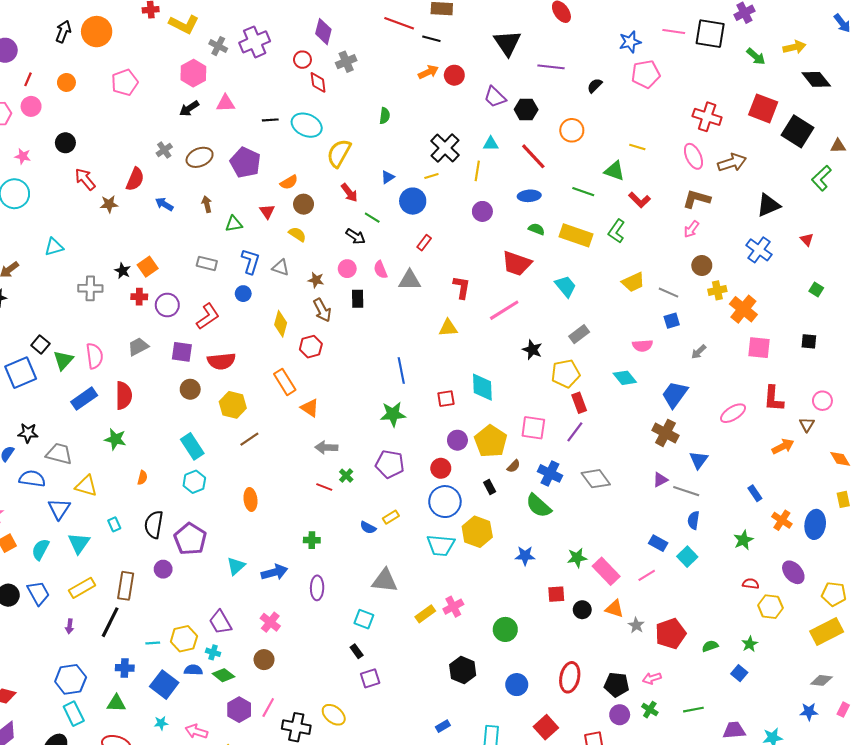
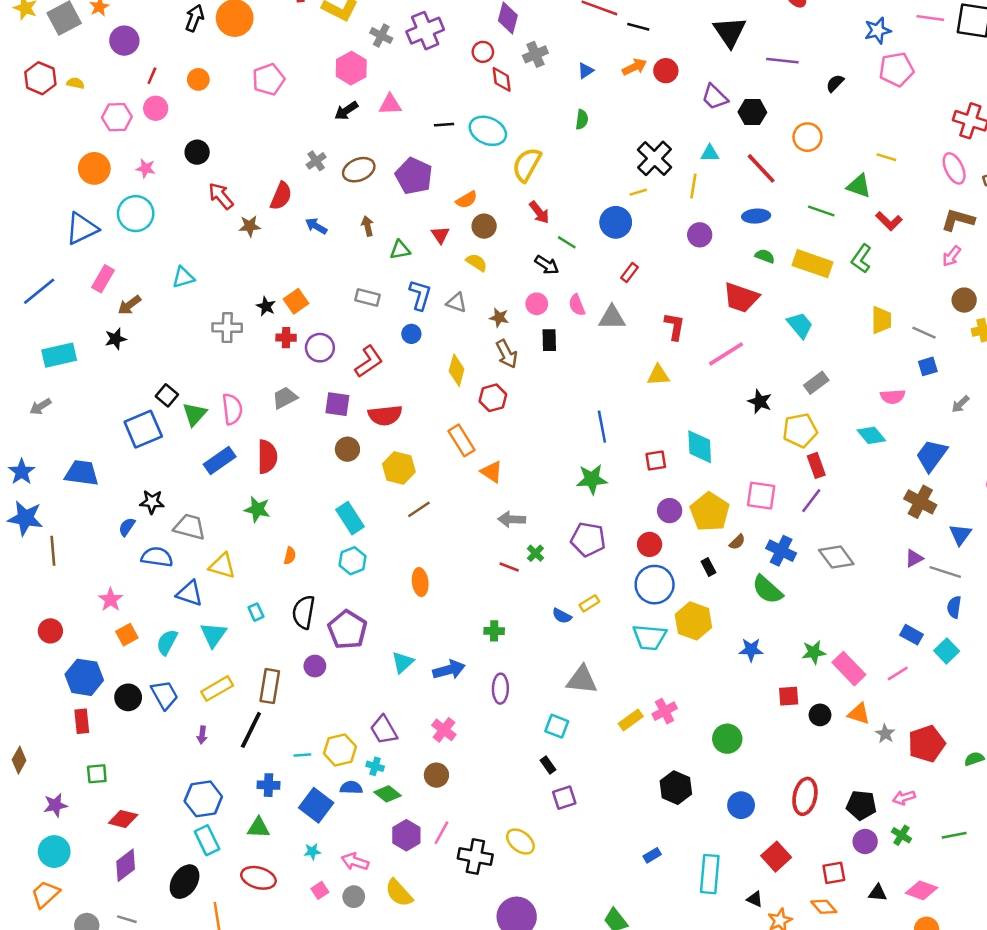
blue triangle: (388, 177) -> (586, 71), moved
yellow trapezoid: (633, 282) -> (881, 320), turned -65
blue triangle: (59, 509) -> (190, 593), turned -45

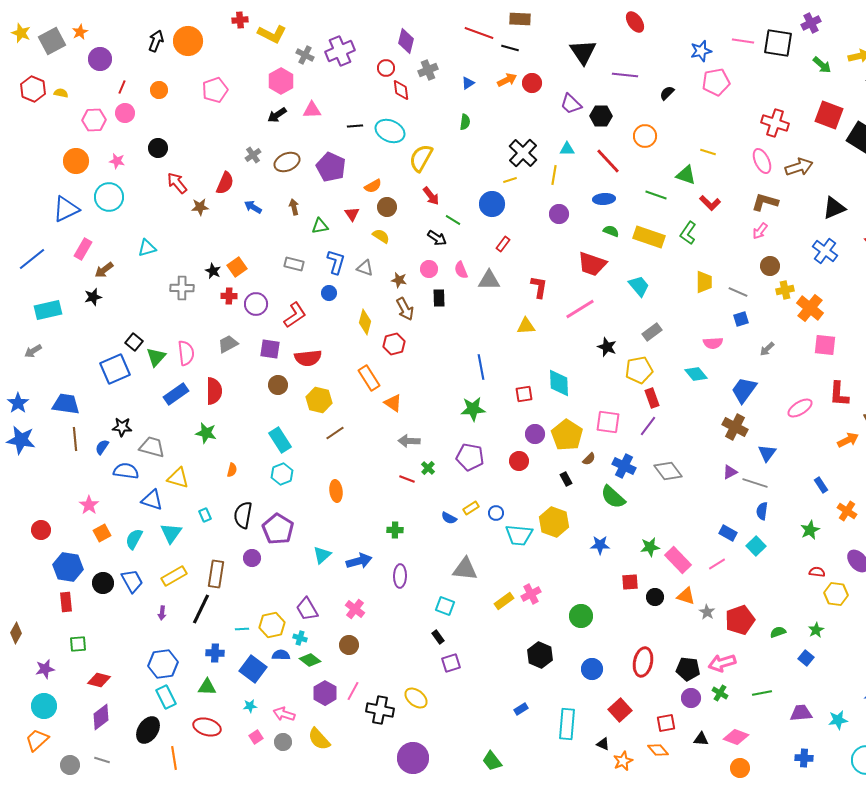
brown line: (53, 551) -> (75, 439), moved
blue circle: (655, 585) -> (496, 513), moved, size x0.5
pink arrow: (904, 798) -> (722, 663), size x1.5

